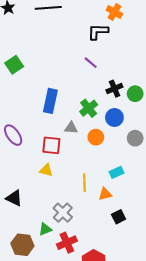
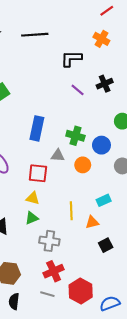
black L-shape: (98, 32) -> (71, 59), moved
black cross: (114, 89) -> (105, 84), moved
green cross: (89, 108) -> (75, 136), turned -36
gray cross: (63, 213) -> (49, 241), turned -36
green triangle: (45, 229) -> (32, 218), moved

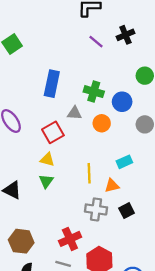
red square: (38, 173) -> (53, 132), turned -36
green triangle: (32, 218) -> (46, 181), turned -32
gray cross: (49, 241) -> (96, 209), moved

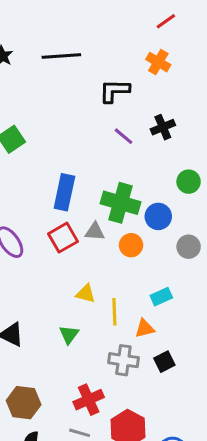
green cross: (94, 92) -> (120, 203), size x1.4
red square: (53, 132) -> (63, 238), moved
yellow triangle: (47, 160) -> (86, 294), moved
green triangle: (46, 181) -> (69, 334), moved

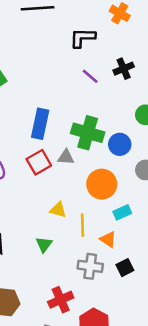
orange circle: (131, 245) -> (102, 184), moved, size x1.5
orange triangle: (145, 328) -> (108, 239), turned 48

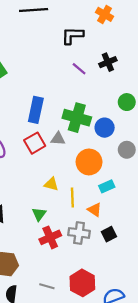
red cross: (61, 300) -> (50, 237), moved

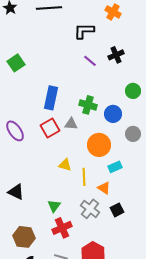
green cross: (77, 118) -> (88, 105), size x0.7
green triangle: (39, 214) -> (54, 206), moved
gray cross: (79, 233) -> (90, 209), turned 30
red cross: (50, 237) -> (62, 228), moved

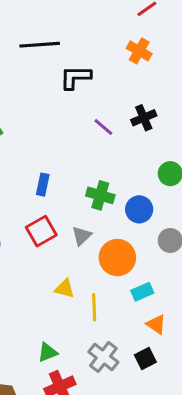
black L-shape: (84, 31) -> (75, 77), moved
blue rectangle: (51, 98) -> (43, 185), size x0.6
gray triangle: (71, 124) -> (82, 236), moved, turned -48
orange triangle: (104, 188) -> (156, 324), moved
green triangle: (54, 206) -> (47, 352), turned 32

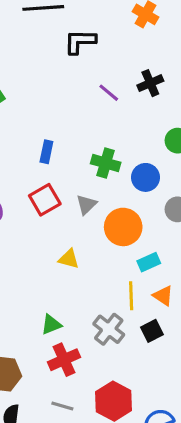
yellow line: (94, 307) -> (131, 296), moved

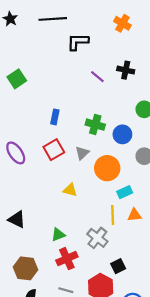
black cross: (150, 83) -> (126, 70), turned 35
orange triangle: (163, 296) -> (134, 215), turned -40
black square: (152, 331) -> (118, 266), moved

